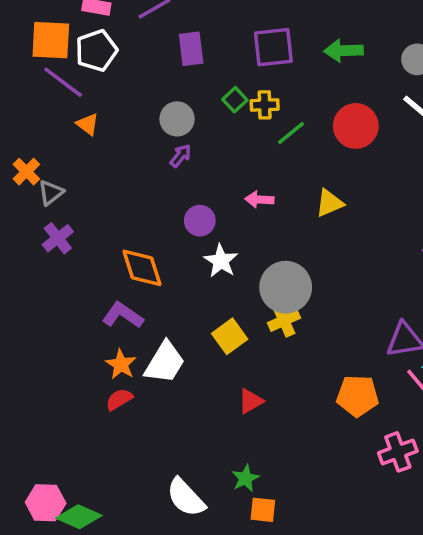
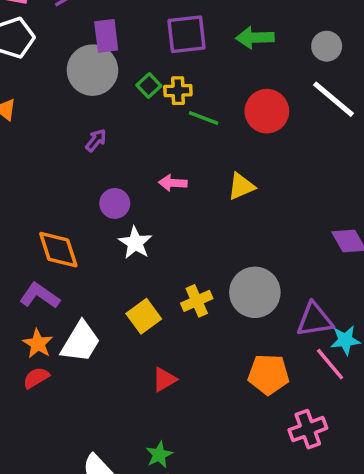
gray circle: (177, 119) -> (92, 70), moved, size x1.5
green line: (291, 133) -> (204, 118), turned 60
gray circle: (286, 287) -> (255, 292), moved

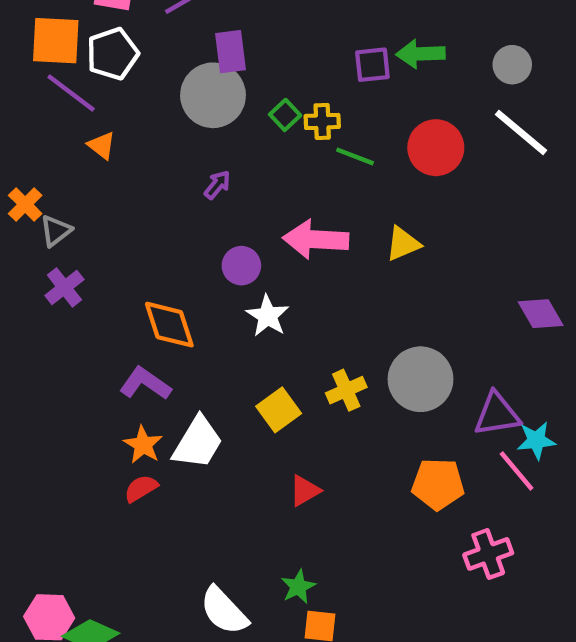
purple square: (186, 34) -> (372, 65), moved, size x0.7
pink arrow: (173, 183) -> (316, 239), size x1.8

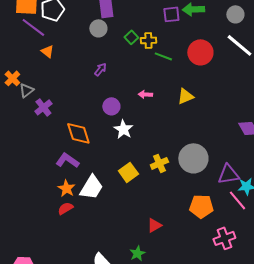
gray circle: (213, 95) -> (98, 28), size x0.6
pink arrow: (316, 239) -> (145, 94), size x0.5
purple cross: (64, 287) -> (43, 107), moved
red triangle: (305, 491) -> (154, 225), moved

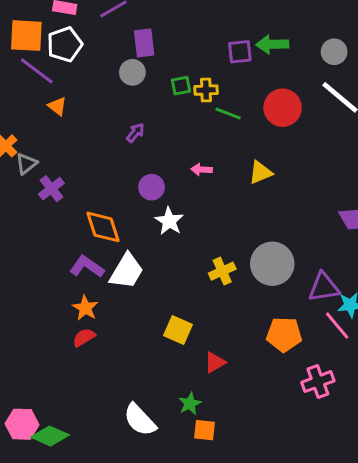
green square: (131, 37) -> (181, 86), turned 32
yellow square: (128, 172) -> (178, 330), moved, turned -30
white trapezoid: (91, 187) -> (127, 271), moved

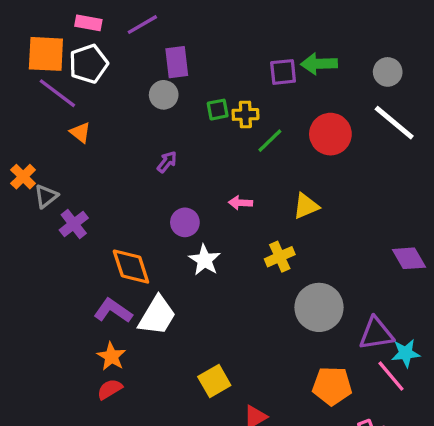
green line: (228, 114) -> (270, 141), turned -65
yellow cross: (222, 271) -> (280, 257), moved
yellow square: (178, 330) -> (214, 381), turned 36

